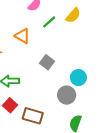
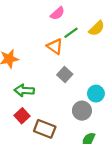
orange triangle: (22, 36) -> (55, 46), moved

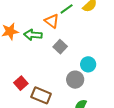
green arrow: (24, 90) -> (33, 35), moved

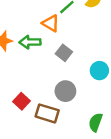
gray circle: (75, 80) -> (65, 91), moved

